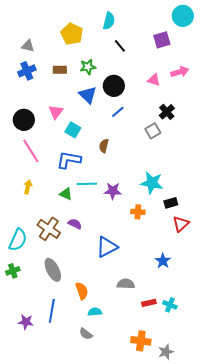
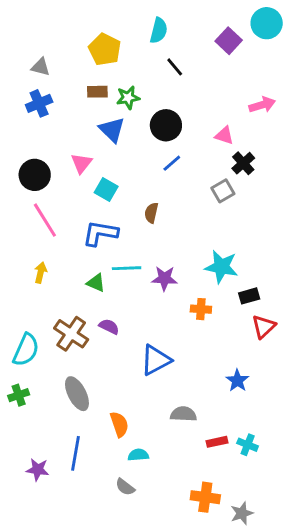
purple square: (162, 40) -> (229, 41), moved, turned -30
brown rectangle: (60, 70) -> (97, 92), moved
pink triangle: (154, 80) -> (224, 135), moved
blue triangle: (88, 95) -> (112, 130), moved

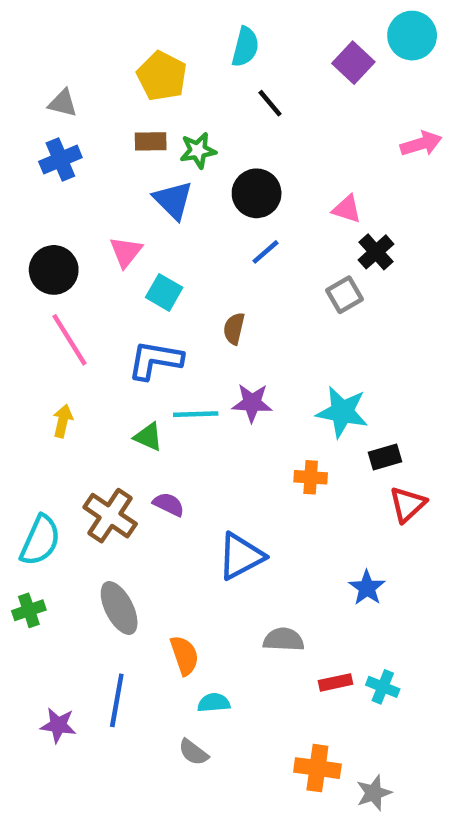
pink arrow: (262, 105) -> (421, 144), moved
purple star: (164, 278) -> (252, 403), moved

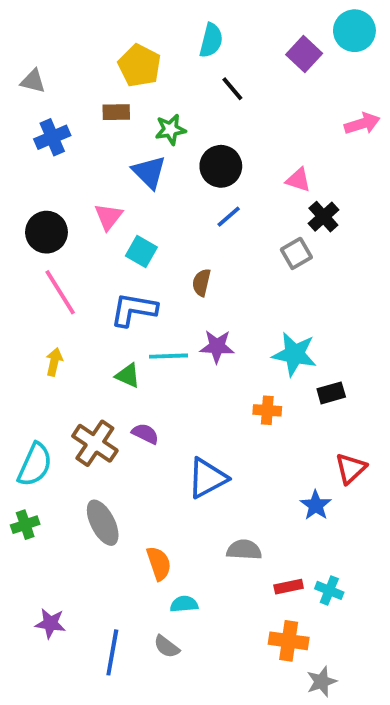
gray triangle: (63, 103) -> (33, 81), moved
brown rectangle: (151, 141) -> (116, 112), moved
red triangle: (408, 504) -> (351, 468), moved
blue line: (117, 700) -> (112, 652), moved
orange cross: (317, 768) -> (289, 641), moved

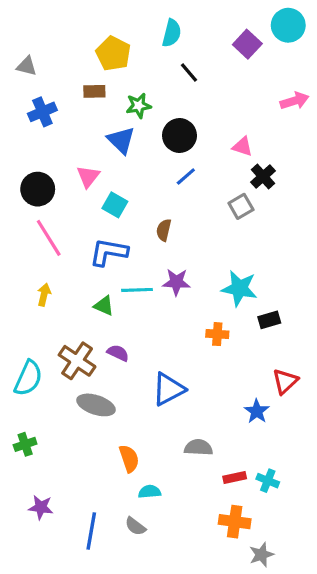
gray ellipse: (103, 523) -> (96, 405), moved, turned -45
green cross: (25, 525) -> (25, 444), moved

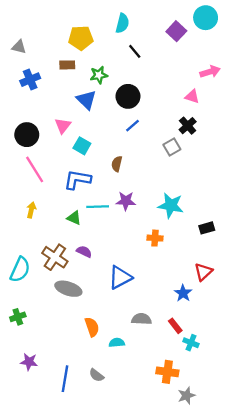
yellow pentagon: (113, 54) -> (81, 38), turned -30
pink triangle: (243, 147) -> (192, 96), moved
black rectangle: (269, 320) -> (207, 228), moved
red rectangle: (235, 477) -> (175, 326), moved, turned 64
cyan semicircle: (150, 492) -> (117, 343), moved

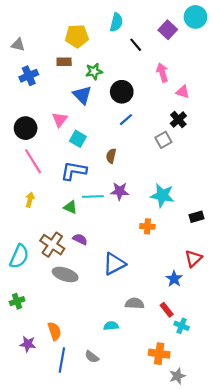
black line: (135, 51) -> (136, 45), moved
pink arrow: (210, 72) -> (162, 73), moved, turned -90
orange semicircle: (92, 327) -> (54, 331), moved

